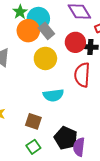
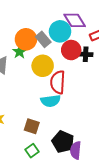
green star: (20, 12) -> (20, 52), moved
cyan circle: (38, 19) -> (60, 31), moved
red semicircle: (82, 75) -> (58, 82), moved

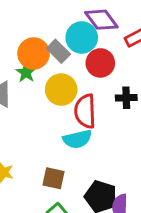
black cross: (86, 54) -> (126, 98), moved

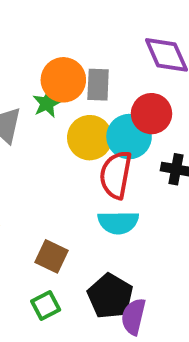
cyan circle: (82, 37) -> (129, 137), moved
gray rectangle: (58, 51) -> (98, 85), turned 35
cyan semicircle: (77, 139) -> (118, 222), moved

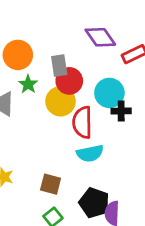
orange circle: (63, 80) -> (18, 55), moved
red circle: (152, 114) -> (69, 81), moved
cyan circle: (129, 137) -> (109, 93), moved

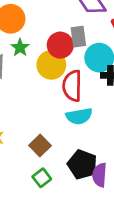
gray rectangle: (59, 65) -> (78, 37), moved
brown square: (51, 184) -> (40, 146), turned 30

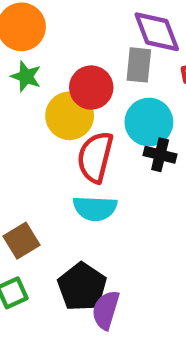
gray rectangle: (78, 37) -> (139, 65), moved
green star: (20, 48) -> (26, 76), turned -30

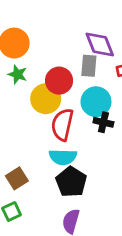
black pentagon: (82, 287) -> (71, 182), moved

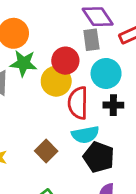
green star: (18, 74) -> (23, 63), size x1.4
black cross: (103, 122) -> (113, 105), moved
brown square: (17, 178) -> (46, 151), moved

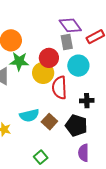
black cross: (113, 105) -> (87, 101), moved
cyan semicircle: (85, 135) -> (29, 115), moved
brown square: (46, 151) -> (49, 122), moved

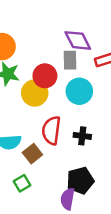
red semicircle: (60, 88) -> (51, 130), moved
black pentagon: (76, 126) -> (80, 180), moved, turned 30
green square: (41, 157) -> (22, 183), moved

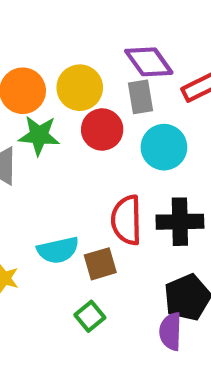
yellow circle: (35, 93) -> (80, 88), moved
black cross: (82, 136) -> (180, 222), size x1.5
brown square: (32, 154) -> (100, 264), turned 30

